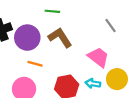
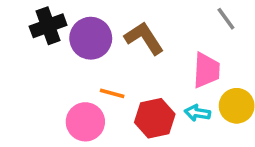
pink trapezoid: (98, 57) -> (206, 70), turned 55
orange line: (35, 64) -> (112, 93), moved

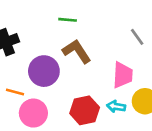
purple circle: (91, 38) -> (44, 71), moved
orange line: (112, 93) -> (15, 92), moved

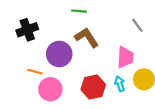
cyan arrow: (116, 106) -> (120, 84), turned 64

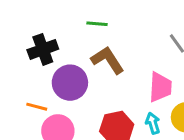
black cross: (27, 30) -> (43, 49), moved

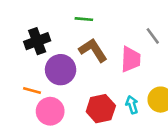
pink trapezoid: (160, 87) -> (131, 59), moved

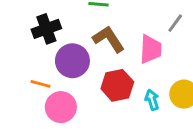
gray line: (153, 36) -> (175, 23), turned 72
red hexagon: (101, 109) -> (117, 85), moved

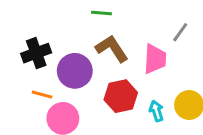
black cross: (46, 29) -> (36, 53), moved

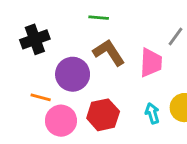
black cross: (36, 53) -> (35, 39), moved
red hexagon: (121, 96) -> (103, 115), moved

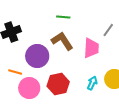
green line: (99, 18) -> (63, 17), moved
cyan arrow: (152, 113) -> (92, 83), turned 40

